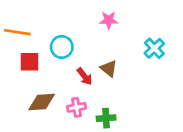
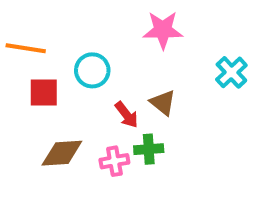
pink star: (109, 20) -> (163, 30), size x1.4
green cross: (106, 118) -> (149, 149), moved

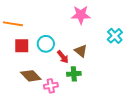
cyan circle: (92, 70) -> (46, 44), moved
brown diamond: (62, 153) -> (31, 76), turned 50
pink cross: (114, 161) -> (51, 86), moved

